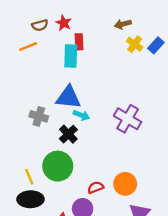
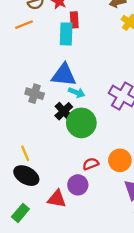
green circle: (58, 166) -> (81, 123), moved
black ellipse: (30, 199) -> (26, 176), turned 30

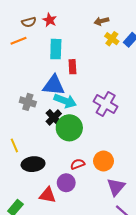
red rectangle: (74, 20) -> (72, 67), moved
cyan arrow: (77, 92) -> (65, 101), size x1.5
yellow line: (25, 153) -> (14, 145), moved
black ellipse: (26, 176) -> (33, 164), moved, turned -35

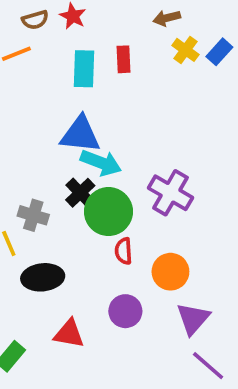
red rectangle: (72, 67) -> (123, 59), moved
gray cross: (28, 102) -> (33, 215), moved
purple cross: (106, 104) -> (170, 193), moved
red semicircle: (78, 164) -> (123, 251), moved, turned -72
purple circle: (66, 183) -> (125, 311), moved

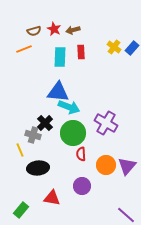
brown arrow: (167, 18) -> (73, 30), moved
black cross: (80, 193) -> (45, 123), moved
purple triangle: (193, 319) -> (127, 166), moved

